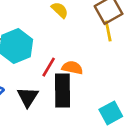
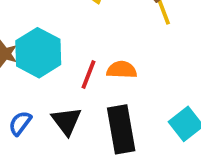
black rectangle: (63, 91) -> (121, 129), moved

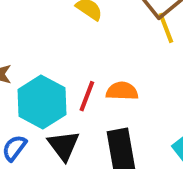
cyan hexagon: (38, 53) -> (42, 102), moved

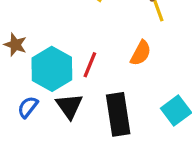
orange semicircle: (122, 91) -> (141, 53), moved, turned 115

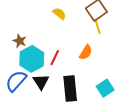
brown star: (15, 45) -> (20, 41), moved
blue semicircle: (28, 107) -> (16, 81), size x1.6

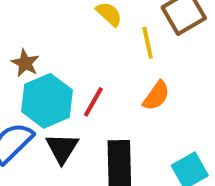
yellow line: (98, 26) -> (148, 43), moved

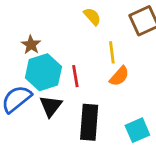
yellow line: (148, 43) -> (112, 52), moved
red line: (93, 102) -> (75, 76), turned -45

